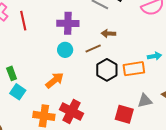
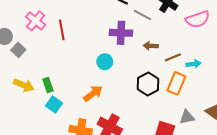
purple cross: (68, 23) -> (121, 33), moved
brown line: (93, 48) -> (173, 57), moved
cyan arrow: (154, 56) -> (193, 64), moved
orange rectangle: (134, 69) -> (176, 83), turned -60

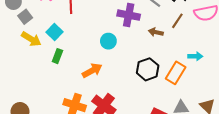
brown line: (173, 57) -> (177, 21), moved, turned -42
yellow arrow: (24, 85) -> (31, 39), moved
green rectangle: (48, 85) -> (57, 56), moved, turned 32
cyan square: (54, 104) -> (55, 32), moved

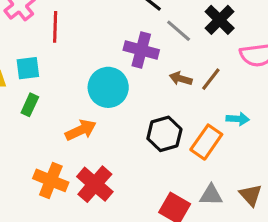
brown line: (177, 21) -> (211, 79), moved
cyan square: (55, 32) -> (28, 68), turned 35
cyan circle: (108, 41) -> (108, 87), size x1.6

